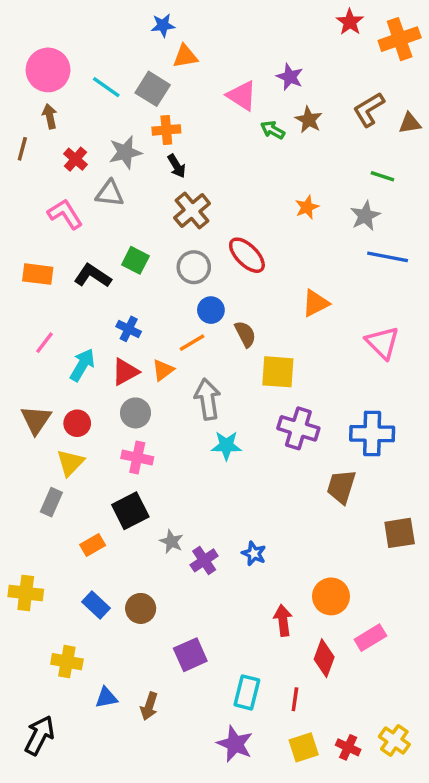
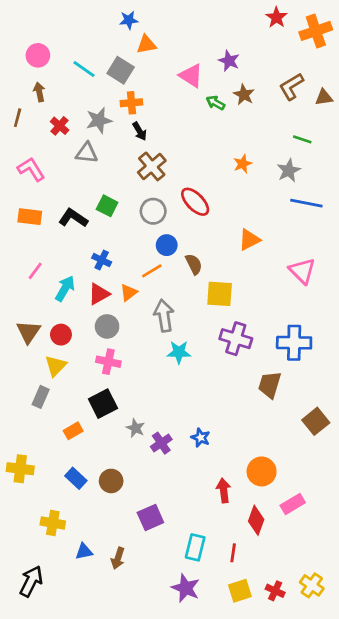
pink circle: (48, 70) -> (38, 55), size x0.7
pink L-shape: (65, 214) -> (31, 169), moved
brown square: (400, 533) -> (316, 421), turned -30

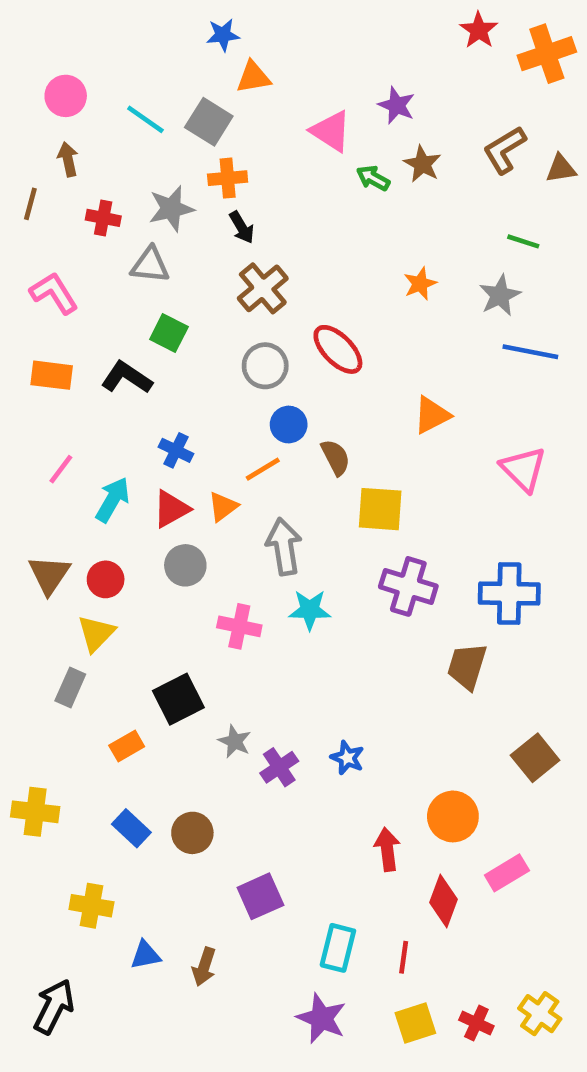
red cross: (60, 126) -> (103, 218), turned -30
green square: (107, 206) -> (169, 333), moved
pink cross: (108, 362) -> (239, 626), moved
brown square: (316, 421) -> (535, 758), moved

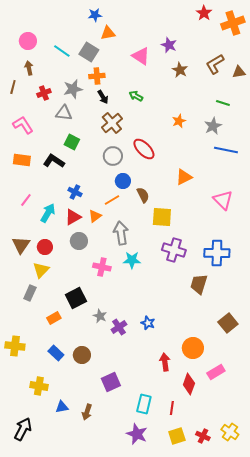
green arrow: (373, 178) -> (136, 96), moved
red cross: (103, 218) -> (44, 93), turned -32

